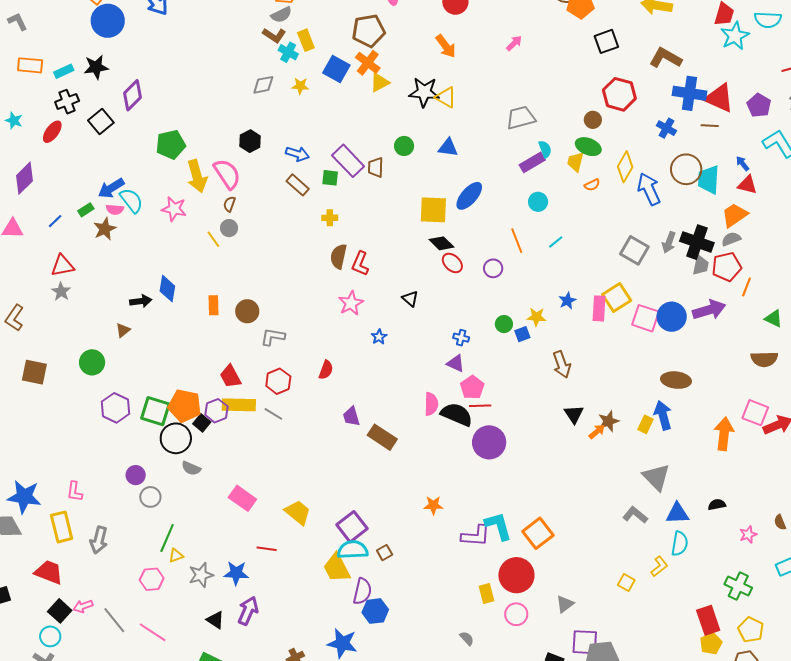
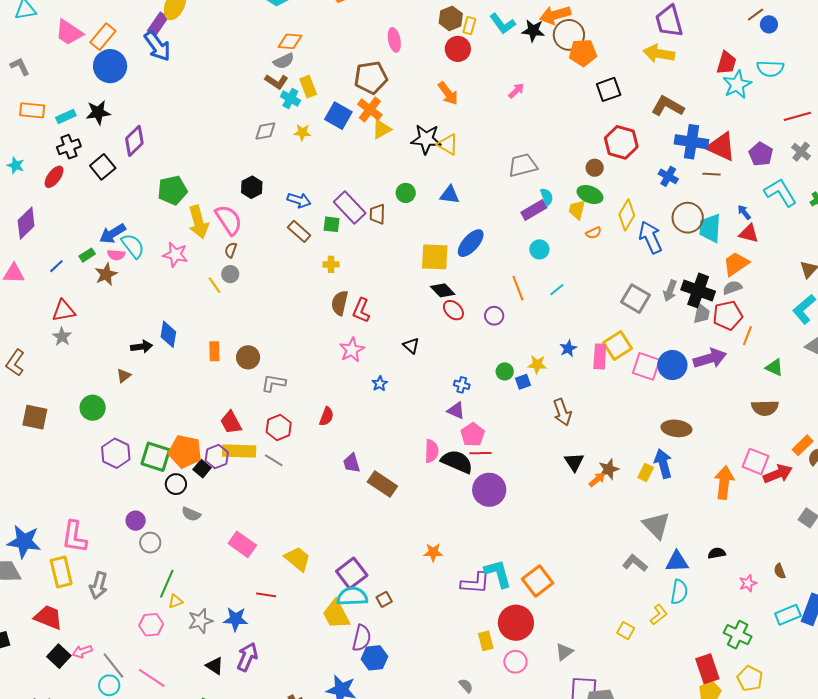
black circle: (176, 438) -> (176, 484), size x0.7
pink L-shape: (75, 492) -> (74, 537), size x1.6
cyan circle: (50, 636) -> (109, 685), moved

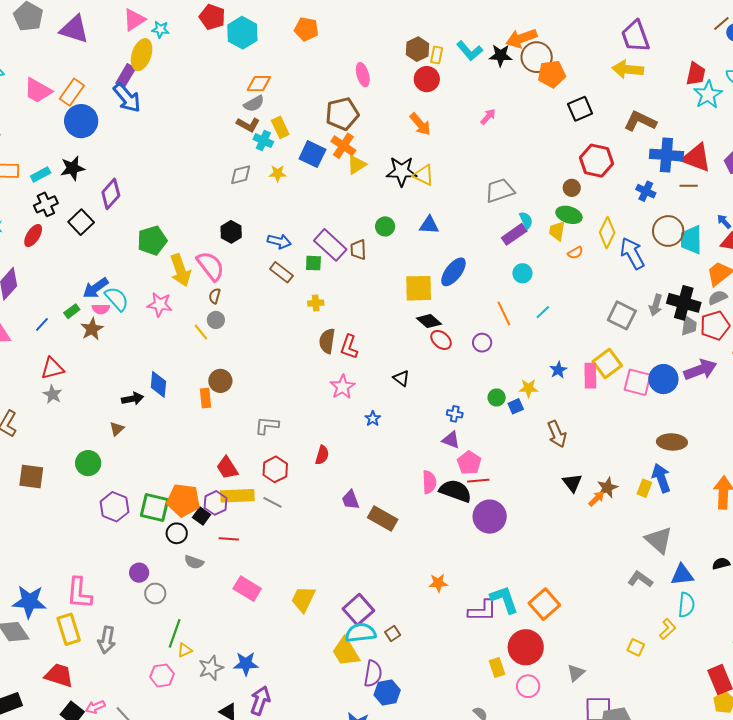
brown circle: (248, 357) -> (220, 381), moved
yellow trapezoid: (297, 559) -> (303, 599), turned -100
red line: (266, 595) -> (229, 539), moved

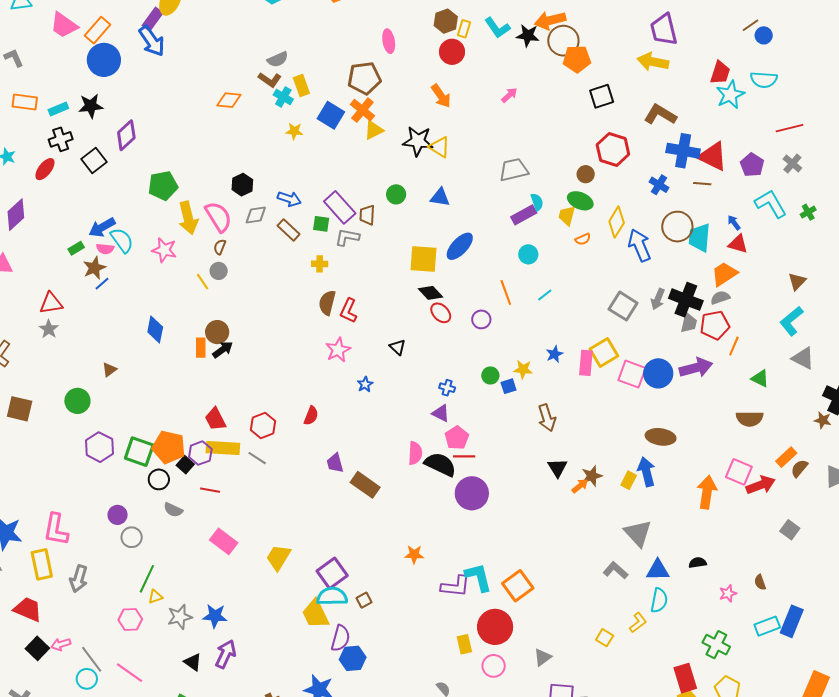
orange diamond: (259, 84) -> (229, 100), moved
gray diamond: (241, 175) -> (256, 215), moved
blue line: (42, 324) -> (102, 284), moved
black arrow: (133, 399) -> (223, 350), moved, turned -30
gray L-shape: (267, 426) -> (347, 237), moved

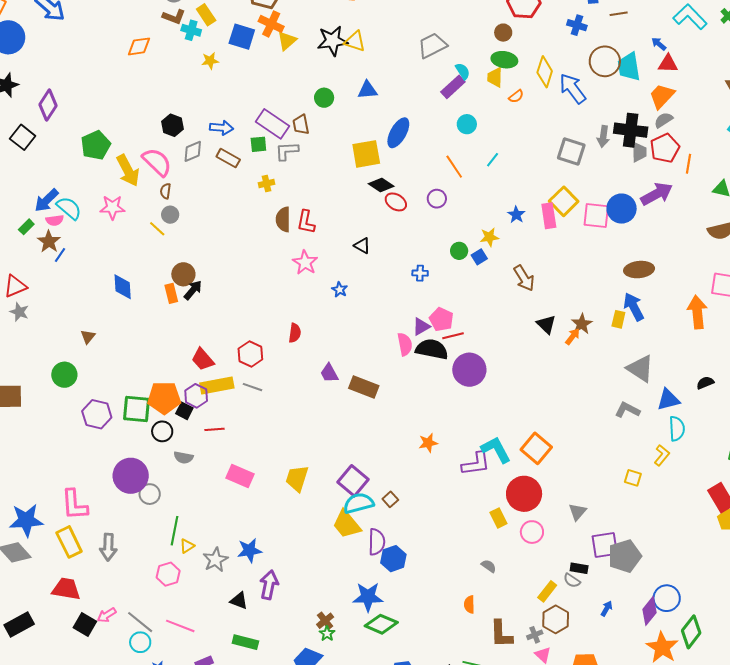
purple triangle: (441, 413) -> (421, 327), moved, turned -42
purple circle: (118, 515) -> (131, 476), size x1.8

